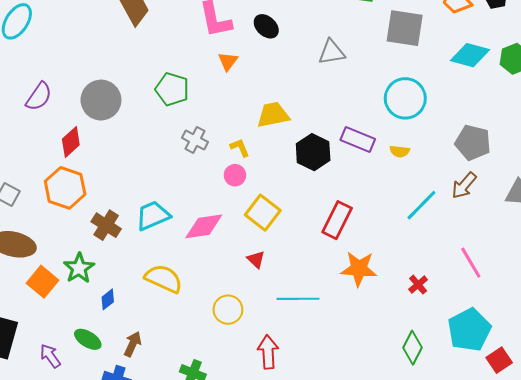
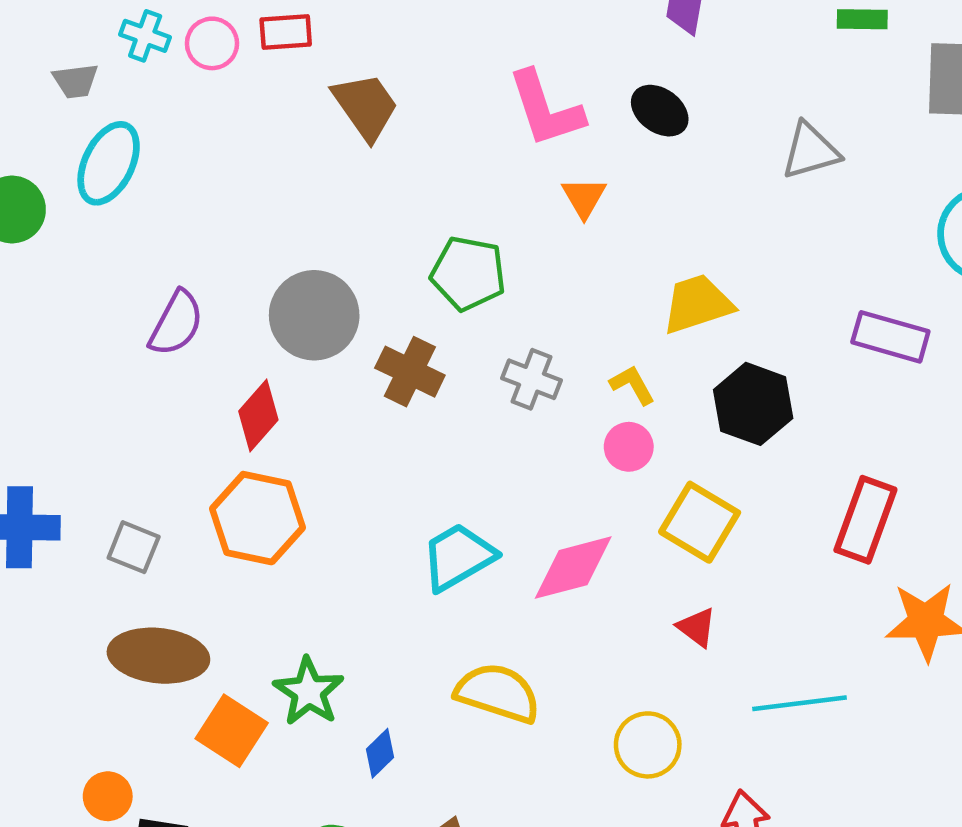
black hexagon: (313, 152) -> (753, 404), moved
brown cross: (106, 225) -> (410, 372), moved

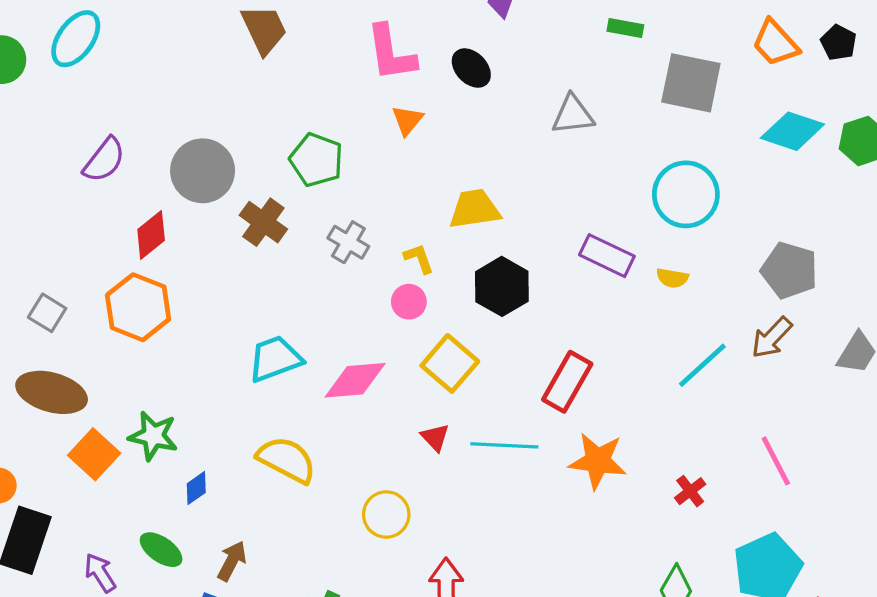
green star: (309, 692) -> (153, 436), turned -30
cyan line: (800, 703) -> (504, 445), moved

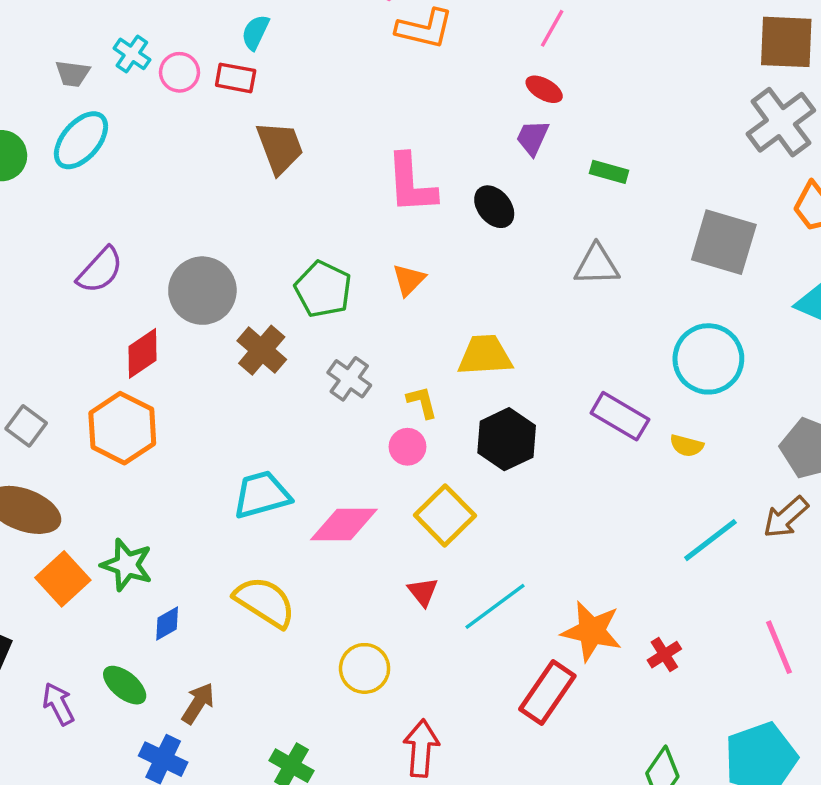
green rectangle: (625, 28) -> (609, 172), moved
orange triangle: (407, 120) -> (409, 280), moved
red rectangle: (567, 382) -> (547, 693), moved
cyan line: (504, 445) -> (495, 606), turned -44
red cross: (690, 491) -> (664, 655), moved

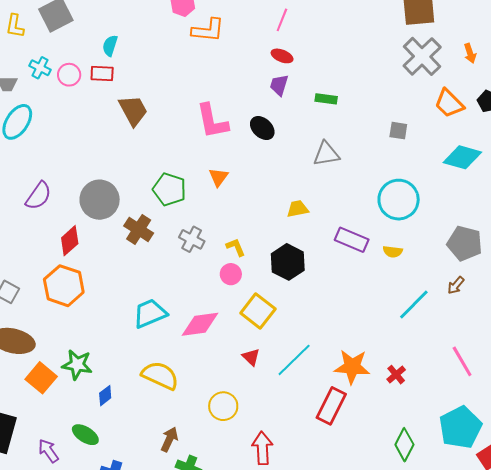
gray square: (724, 242) -> (398, 131), size x0.5
yellow trapezoid: (485, 355) -> (298, 209), moved, size x0.7
brown arrow: (786, 517) -> (456, 285), size x0.7
brown arrow: (198, 703) -> (169, 439), moved

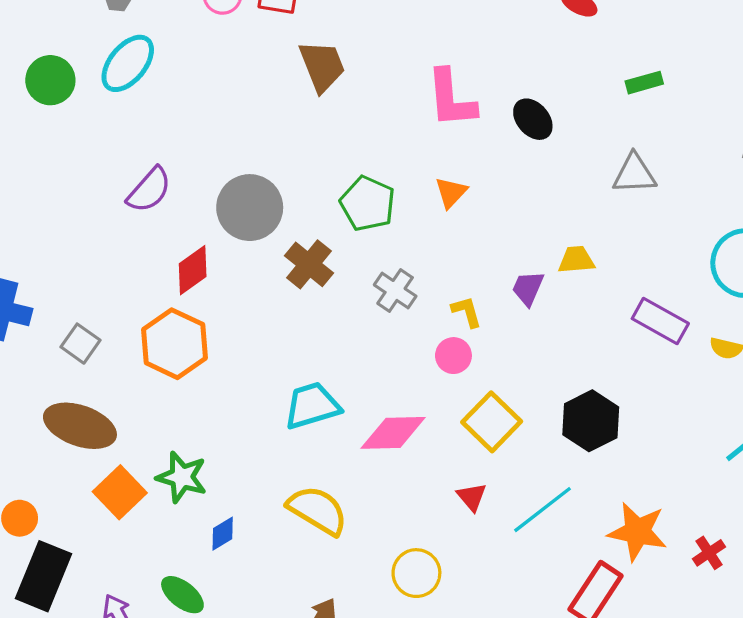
purple trapezoid: (279, 85) -> (528, 288), moved
green rectangle: (326, 99) -> (644, 83), turned -30
black hexagon: (288, 262) -> (591, 421), moved

